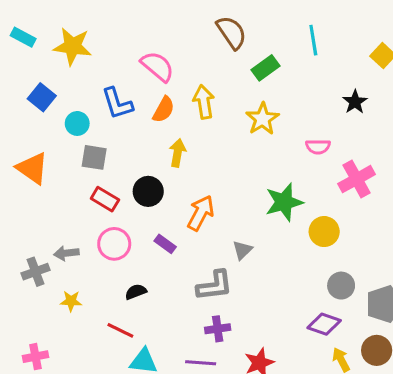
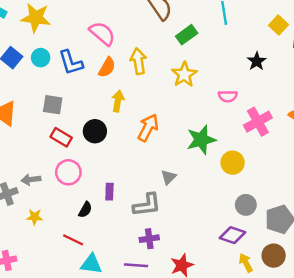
cyan circle: (77, 123) -> (41, 58), moved
orange arrow: (201, 213) -> (148, 128), moved
purple rectangle: (165, 244) -> (109, 192), moved, turned 56
black semicircle: (136, 292) -> (85, 210), turned 140

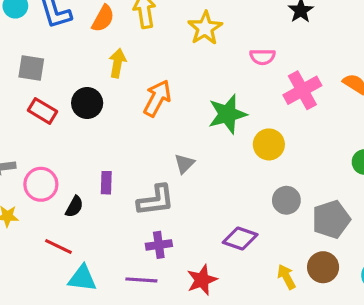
pink circle: (68, 172) -> (41, 184), moved
purple diamond: (233, 235) -> (240, 239), moved

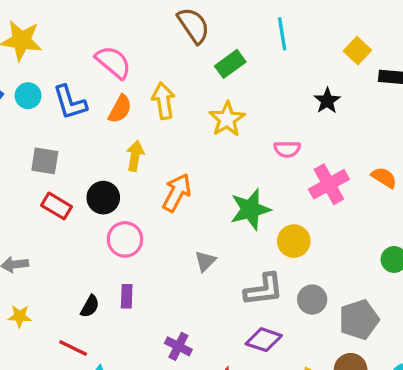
purple rectangle: (106, 183) -> (127, 296), moved
pink circle: (41, 184) -> (125, 239), moved
gray L-shape: (156, 200) -> (264, 290), moved
purple cross: (159, 245) -> (178, 346), turned 35

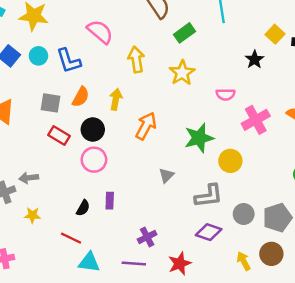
yellow square: (357, 51) -> (275, 34), moved
orange semicircle: (120, 109) -> (81, 97), moved
pink circle: (125, 239) -> (94, 160), moved
gray circle: (312, 300) -> (244, 214), moved
purple cross: (178, 346) -> (147, 237), turned 36

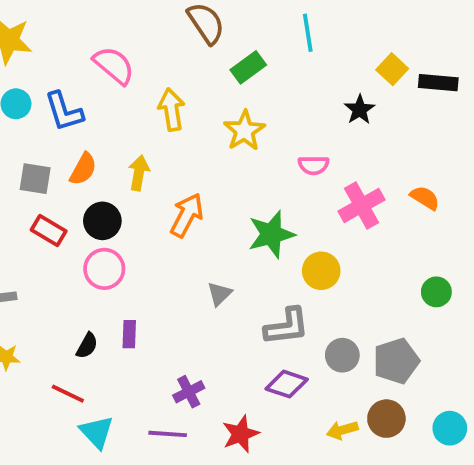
yellow arrow: (244, 261) -> (342, 430), turned -78
cyan triangle: (89, 262) -> (97, 432), turned 40

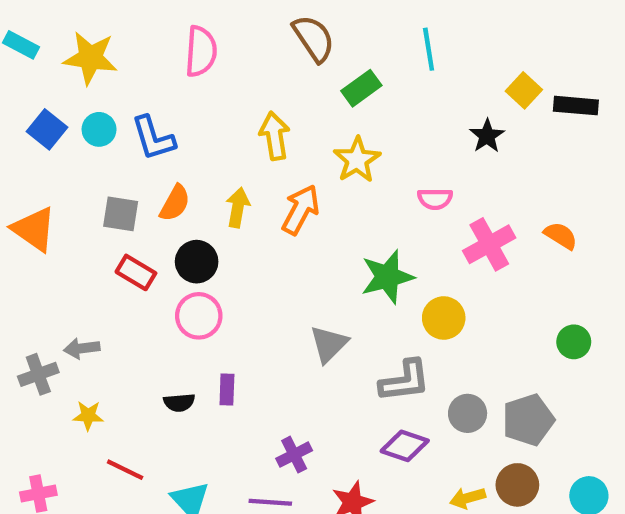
pink semicircle: (114, 65) -> (201, 51), moved, turned 54
orange arrow: (187, 215) -> (301, 210), moved
gray triangle: (219, 294) -> (329, 344), size x1.4
black semicircle: (87, 346) -> (179, 403), turned 56
red line: (68, 394) -> (125, 470), moved

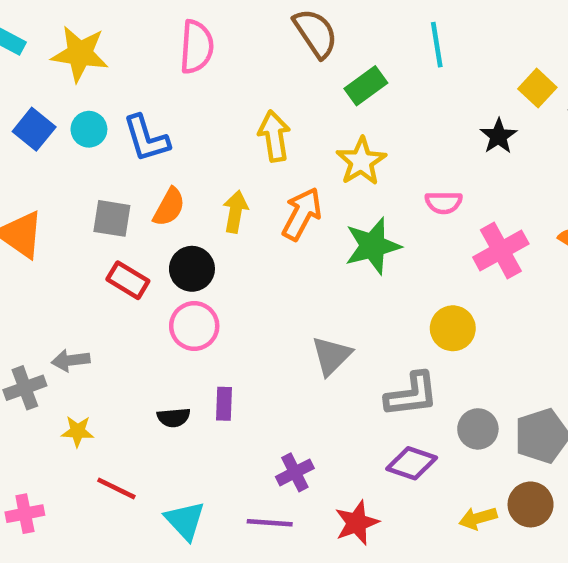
green star: (387, 277) -> (373, 246), moved

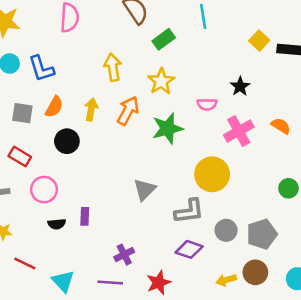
black star: (499, 136) -> (240, 86), moved
red rectangle: (128, 280) -> (20, 156), moved
pink circle: (194, 326) -> (44, 190), moved
yellow circle: (453, 328) -> (212, 174), size x1.4

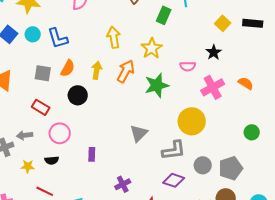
green rectangle: (164, 39) -> (164, 15), moved, turned -30
yellow square: (259, 41) -> (223, 23), moved
black semicircle: (57, 224) -> (52, 160), moved

